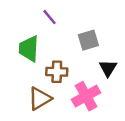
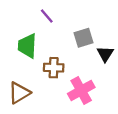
black triangle: (108, 68) -> (105, 54), moved
brown triangle: (40, 98) -> (19, 93), moved

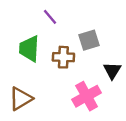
black triangle: (105, 54) -> (112, 71), moved
brown cross: (54, 68) -> (63, 57), moved

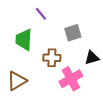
brown cross: (63, 57) -> (52, 58), moved
black triangle: (112, 71) -> (92, 58), turned 42

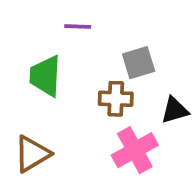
purple line: (41, 14) -> (78, 27), turned -48
brown cross: (52, 58) -> (116, 99), moved

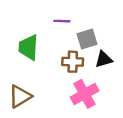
purple line: (78, 27) -> (62, 21), moved
black triangle: (175, 110) -> (104, 59), moved

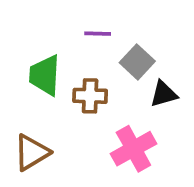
gray square: (87, 39) -> (137, 62), turned -30
brown cross: (73, 62) -> (90, 96), moved

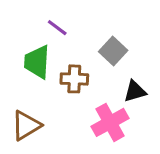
purple line: (98, 34) -> (57, 28), moved, turned 35
black triangle: (164, 94) -> (135, 91), moved

